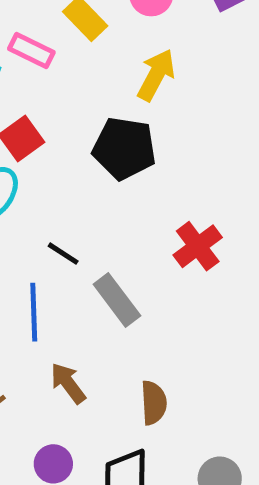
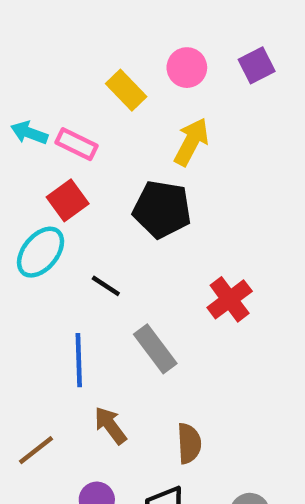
pink rectangle: (31, 50) -> (77, 144), moved
black line: (63, 254) -> (106, 286), moved

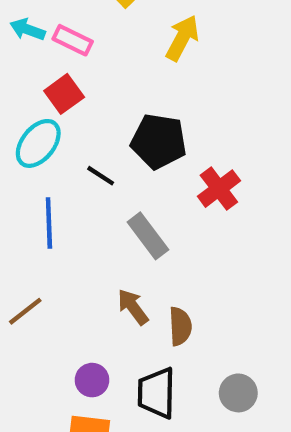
black pentagon: (162, 209) -> (159, 141), moved
blue line: (79, 360) -> (49, 223), moved
brown arrow: (110, 425) -> (133, 307), moved
brown line: (36, 450) -> (25, 311), moved

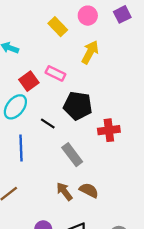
pink rectangle: (73, 40) -> (55, 73), moved
red cross: (219, 189) -> (109, 130), turned 30
brown semicircle: (180, 326) -> (89, 190), moved, turned -60

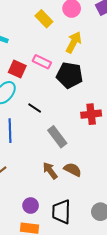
red square: (29, 81) -> (17, 69), turned -30
black pentagon: (78, 106) -> (70, 75), moved

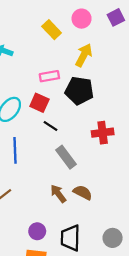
pink rectangle: (42, 62) -> (49, 76), turned -36
red square: (17, 69) -> (39, 103), moved
black line: (35, 108) -> (50, 126), moved

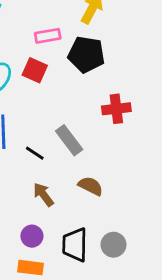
black line: (50, 126) -> (35, 153), moved
brown arrow: (58, 194) -> (43, 195), moved
gray circle: (113, 238) -> (113, 245), moved

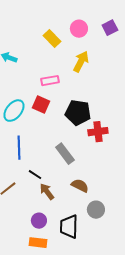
black pentagon: (86, 54) -> (78, 113), moved
black line: (35, 153) -> (35, 175), moved
gray circle: (113, 245) -> (96, 210), moved

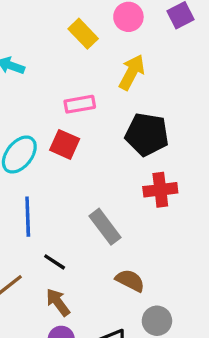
black pentagon: (78, 113) -> (147, 134), moved
brown arrow: (47, 192) -> (58, 302), moved

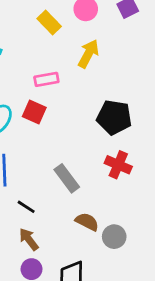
black pentagon: (147, 134) -> (114, 117), moved
red cross: (160, 190) -> (118, 165), moved, turned 30
gray circle: (157, 321) -> (114, 237), moved

